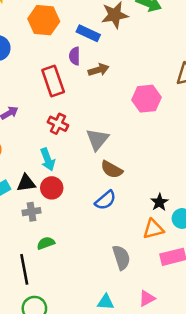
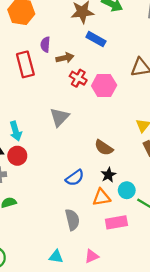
blue rectangle: (88, 33) -> (96, 39), moved
red cross: (58, 124) -> (78, 78), moved
brown semicircle: (112, 170) -> (104, 148), moved
blue semicircle: (105, 200) -> (75, 178), moved

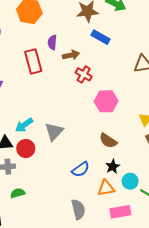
pink hexagon: (104, 86) -> (106, 101), moved
gray triangle: (59, 117) -> (54, 132), moved
cyan arrow: (16, 131) -> (24, 125), turned 72

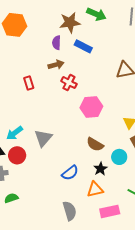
purple semicircle: (52, 42) -> (56, 43), moved
red rectangle: (33, 61) -> (29, 83), moved, size x0.6
cyan circle: (130, 181) -> (119, 157), moved

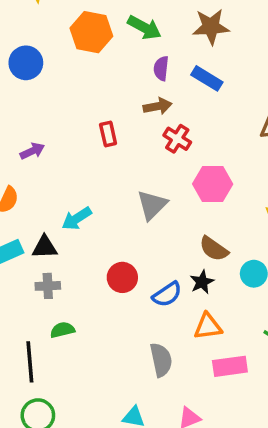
green arrow: (96, 14) -> (144, 28), moved
brown star: (70, 22) -> (211, 27), moved
gray triangle: (43, 138) -> (152, 205), moved
red circle: (17, 155) -> (122, 277), moved
black star: (100, 169) -> (202, 282), moved

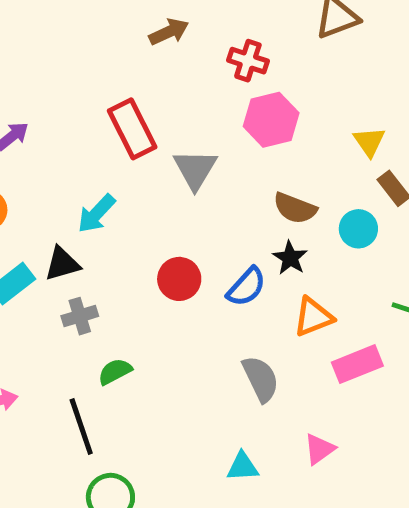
red rectangle: (108, 134) -> (132, 129), moved, size x1.6
red cross: (177, 139) -> (248, 61), moved

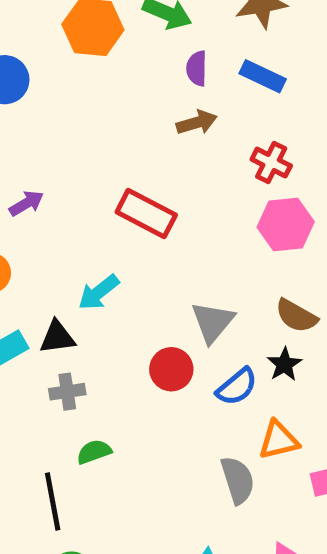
red rectangle: (132, 129) -> (146, 214), turned -44
gray triangle: (195, 169) -> (213, 322), moved
orange triangle: (313, 317) -> (279, 440), moved

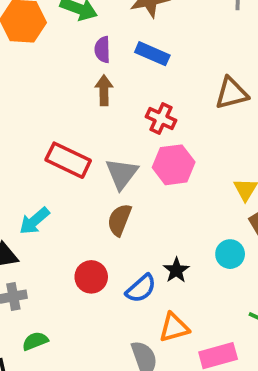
brown arrow: (197, 122) -> (104, 90), turned -72
brown semicircle: (296, 316) -> (119, 220), moved, turned 84
gray triangle: (213, 322) -> (122, 174), moved

